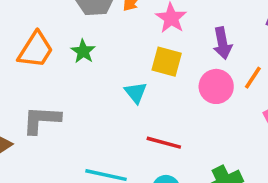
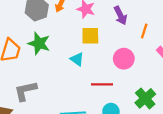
green star: (83, 51) -> (39, 43), size x1.5
pink circle: (216, 86) -> (124, 59), moved

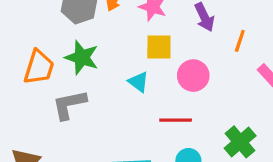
pink circle: (124, 59) -> (193, 76), moved
gray L-shape: (25, 91) -> (69, 105), moved

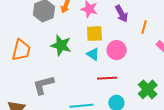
green star: (82, 57) -> (61, 45), moved
cyan triangle: (138, 82) -> (93, 54), moved
gray L-shape: (69, 105) -> (43, 85), moved

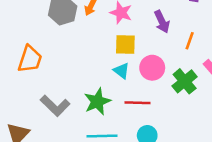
green star: (61, 45) -> (97, 102), moved, turned 30
gray L-shape: (43, 85) -> (55, 106), turned -125
green cross: (148, 89) -> (185, 81), moved

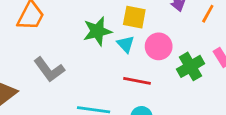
orange line: (190, 41) -> (208, 14), moved
green star: (97, 102) -> (97, 31), moved

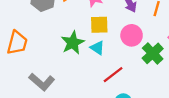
pink circle: (159, 46) -> (132, 35), moved
red line: (137, 81) -> (113, 75), turned -35

